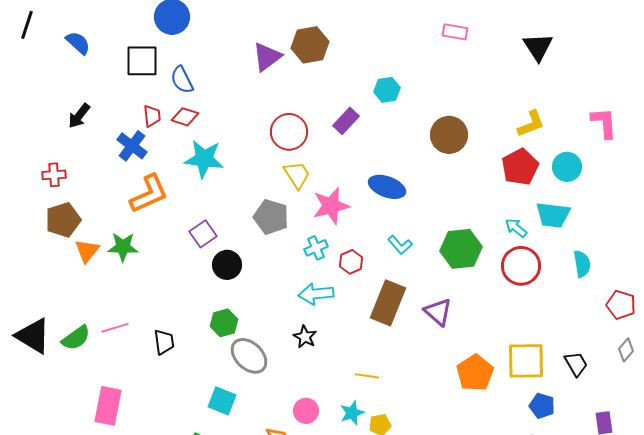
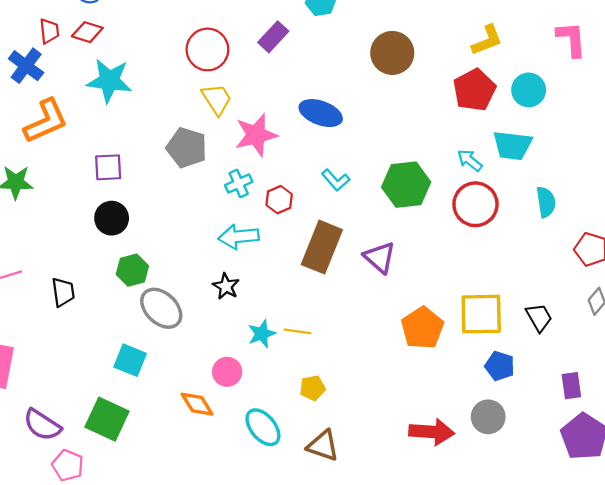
purple square: (203, 234) -> (108, 167), turned 32
black circle: (227, 265) -> (112, 218), moved
cyan star: (352, 413) -> (262, 334), moved

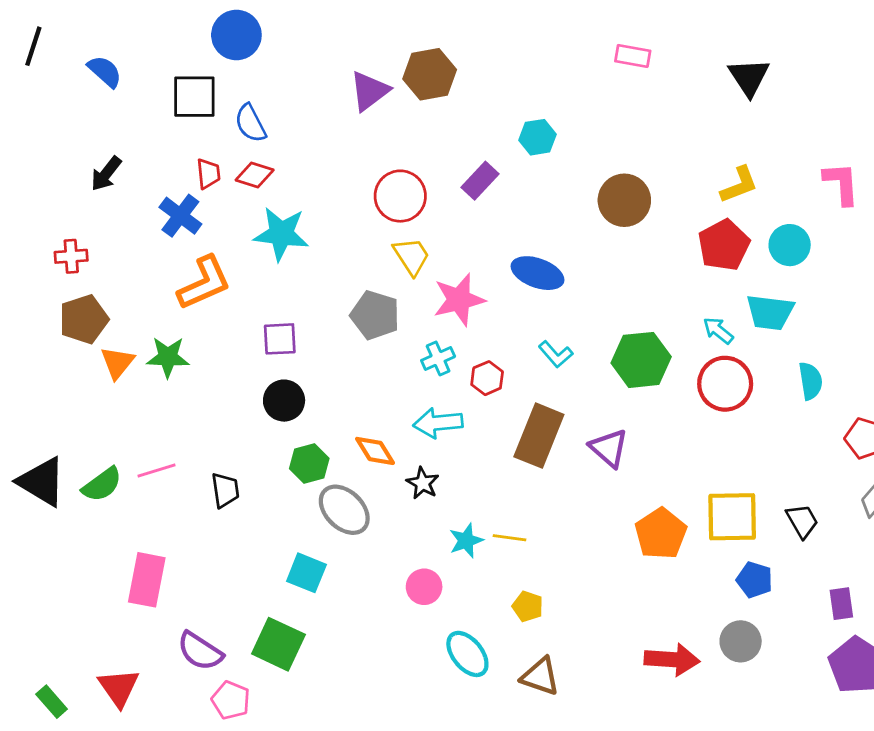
yellow pentagon: (313, 388) -> (528, 606), turned 30
orange diamond: (197, 404) -> (375, 451), moved

